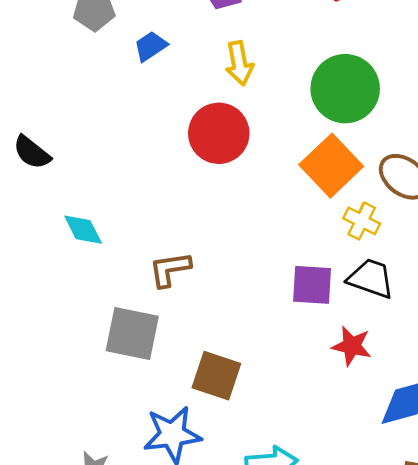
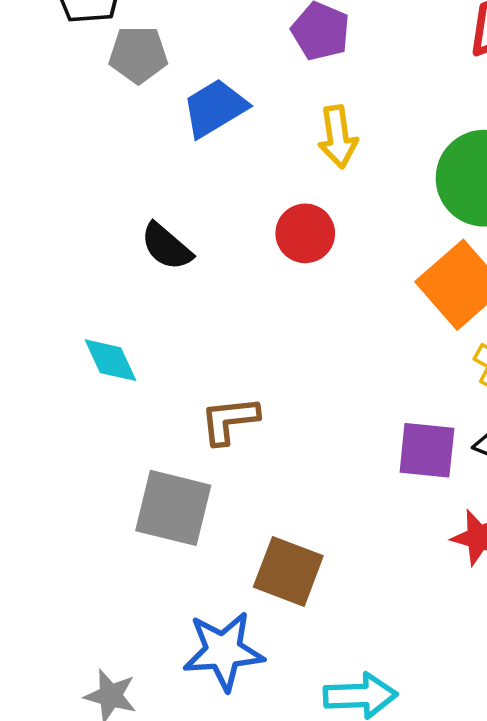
blue trapezoid: (150, 46) -> (215, 108), size x1.4
red circle: (219, 133) -> (305, 233), size x0.7
black semicircle: (32, 152) -> (166, 247), moved

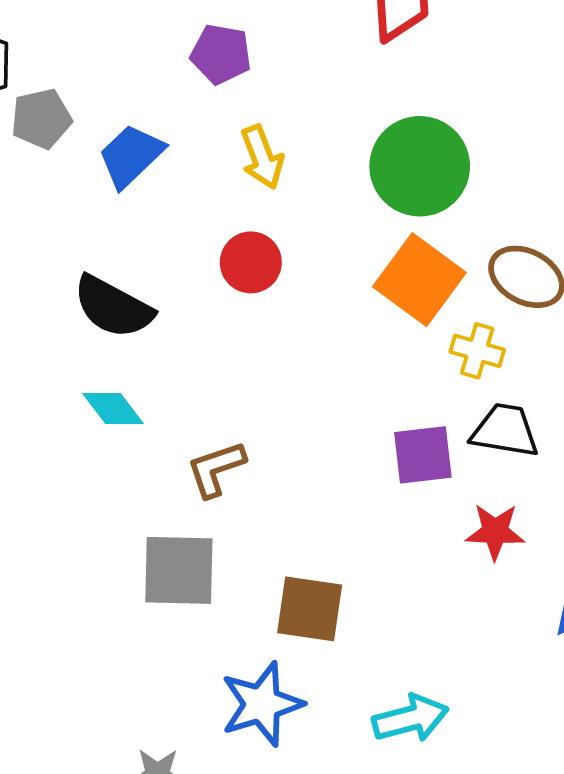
black semicircle: (166, 247) -> (113, 307), size x1.4
cyan diamond: (110, 360) -> (113, 408), moved

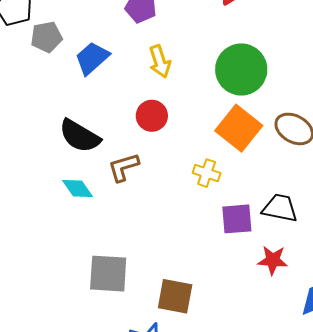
yellow cross: (477, 351) -> (207, 173), moved
brown L-shape: (216, 469) -> (123, 167), moved

